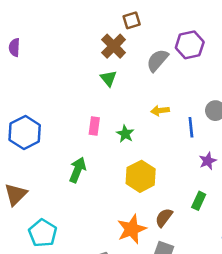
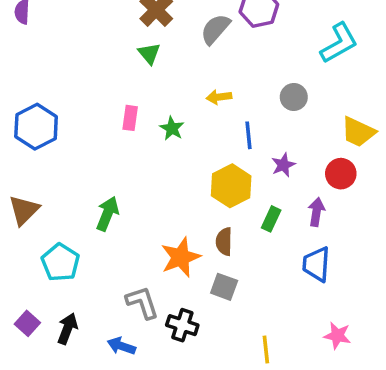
blue line: (191, 127) -> (248, 135), moved
green arrow: (78, 170) -> (107, 214), moved
yellow hexagon: (141, 176) -> (231, 186), moved
brown semicircle: (164, 218) -> (224, 242), turned -36

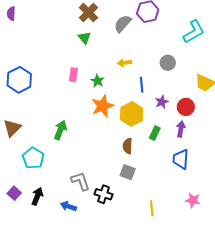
red circle: (341, 174) -> (186, 107), moved
orange star: (181, 257) -> (103, 106), moved

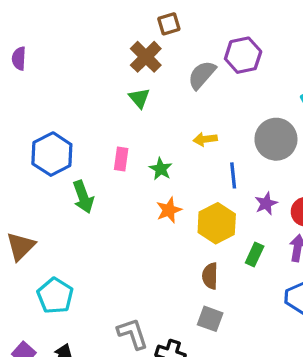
gray circle: (168, 63) -> (276, 139), size x1.6
blue hexagon: (19, 80) -> (52, 154), moved
orange star: (103, 106) -> (169, 210), size x0.7
green arrow: (60, 130) -> (83, 197), moved, turned 138

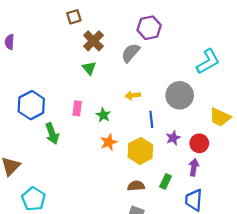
brown square: (169, 24) -> (74, 17), moved
purple hexagon: (243, 55) -> (149, 28), moved
green rectangle: (255, 255) -> (165, 181), moved
brown semicircle: (210, 276) -> (136, 186), turned 84

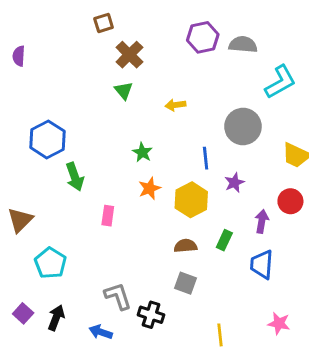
gray semicircle: (131, 53) -> (243, 45), moved, turned 54
yellow arrow: (133, 95) -> (175, 105), moved
pink rectangle: (77, 108) -> (108, 216), moved
red circle: (199, 143) -> (290, 201), moved

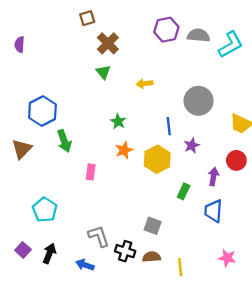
cyan L-shape: (280, 82) -> (231, 45), moved
brown triangle: (20, 220) -> (22, 149), moved
brown semicircle: (185, 246) -> (151, 257), moved

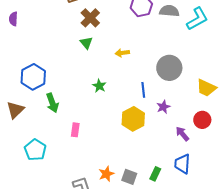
orange star: (124, 150) -> (106, 174), moved
purple arrow: (213, 177) -> (182, 134), turned -49
green rectangle: (184, 191) -> (155, 174), moved
cyan pentagon: (45, 210) -> (35, 150), moved

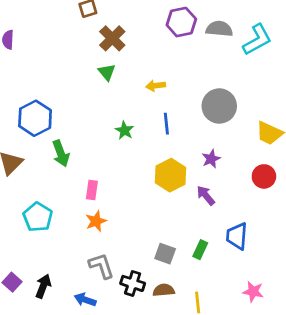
blue line: (143, 90) -> (166, 124), moved
purple arrow: (182, 134) -> (206, 195), moved
orange star: (106, 174) -> (96, 221), moved

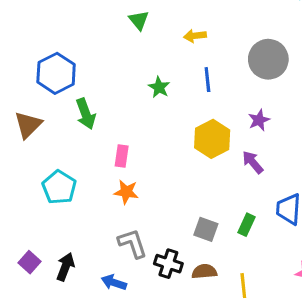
orange star: (96, 221) -> (126, 192), turned 30

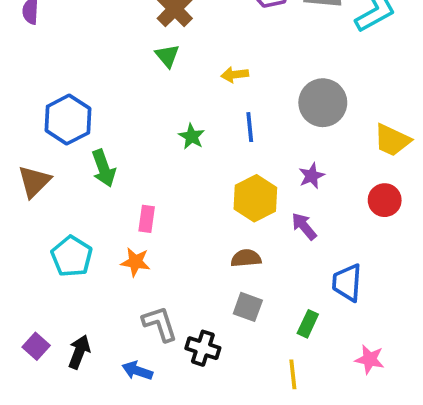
orange star: (126, 192) -> (135, 262), moved
green rectangle: (246, 225) -> (308, 324), moved
brown semicircle: (204, 271) -> (246, 258), moved

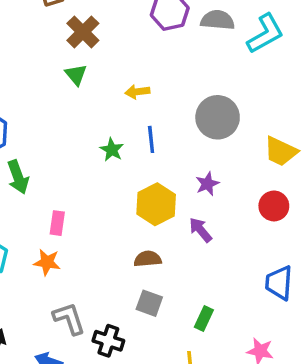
green star: (192, 136) -> (112, 150), moved
blue trapezoid: (347, 283) -> (279, 283), moved

